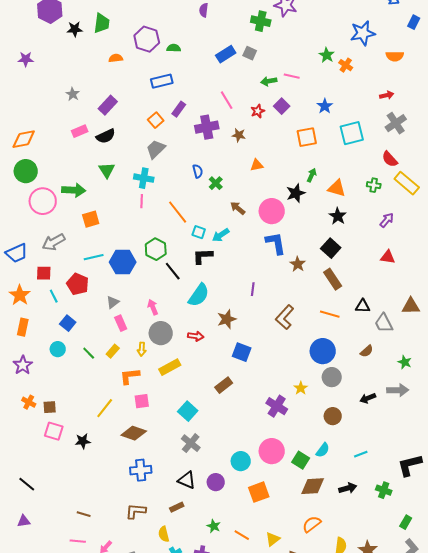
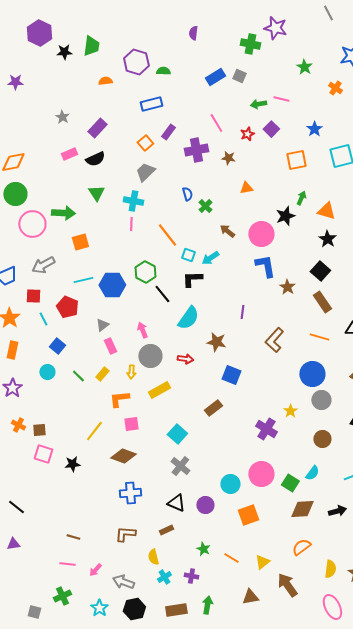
green star: (327, 55) -> (304, 67), moved
brown star: (227, 319) -> (216, 342), turned 30

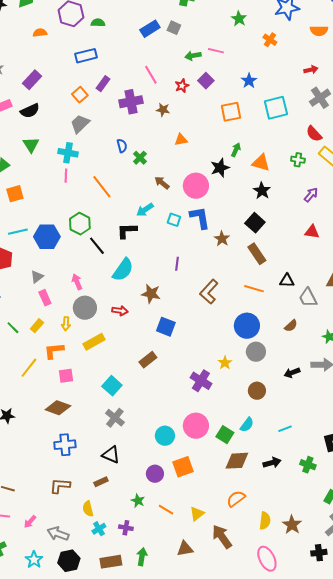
cyan square: (188, 255) -> (174, 220), moved
yellow line: (94, 431) -> (29, 368), moved
purple circle: (205, 505) -> (155, 474), moved

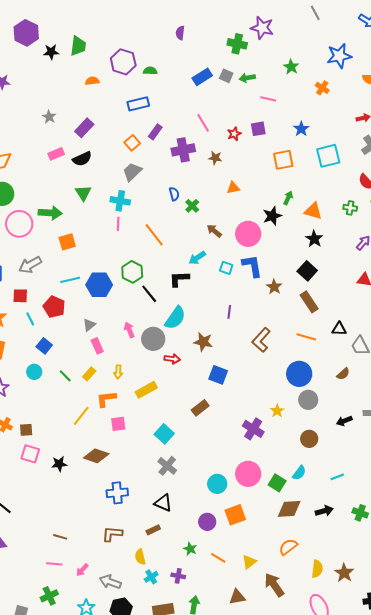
green arrow: (193, 56) -> (247, 78), moved
purple square: (206, 81) -> (258, 129), turned 35
gray circle: (85, 308) -> (153, 339), moved
brown diamond: (58, 408) -> (96, 456), moved

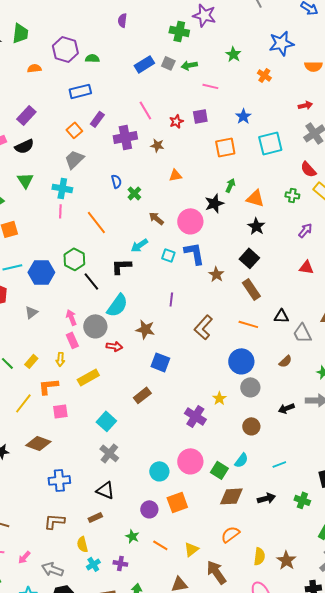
pink rectangle: (97, 346) -> (72, 340), moved

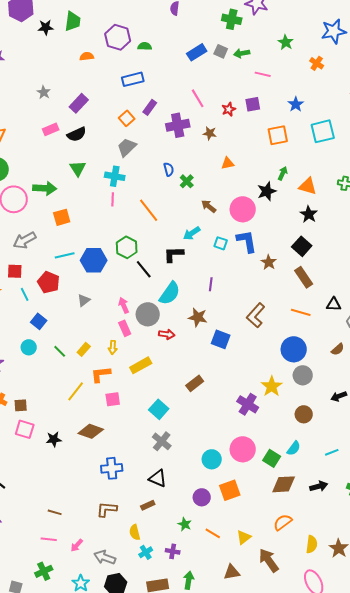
purple line: (171, 299) -> (211, 284), moved
blue square: (160, 362) -> (221, 339), moved
yellow star: (219, 398) -> (272, 386), size x1.5

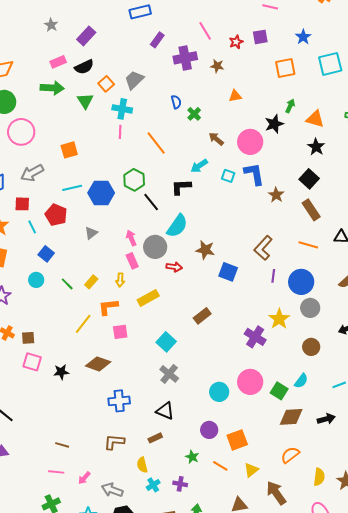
orange square: (127, 118) -> (106, 84), moved
green arrow: (45, 188) -> (52, 88), moved
purple line: (211, 284) -> (273, 276), moved
orange square: (230, 490) -> (237, 440), moved

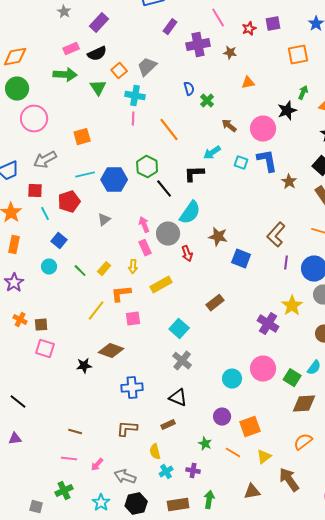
red pentagon: (56, 215) -> (69, 202), turned 30
red arrow: (174, 267) -> (187, 254), turned 63
black star: (61, 372) -> (84, 366), moved

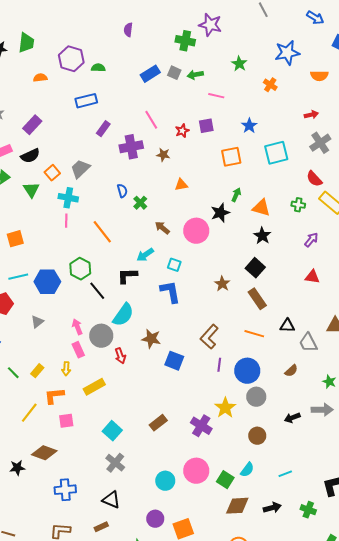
blue L-shape: (267, 161) -> (170, 292), moved
brown rectangle: (215, 303) -> (158, 423), moved

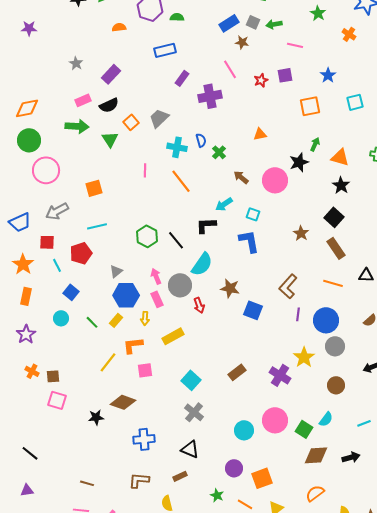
cyan square: (276, 153) -> (355, 102), size x0.7
brown star: (163, 155) -> (242, 42), moved
cyan cross: (68, 198) -> (177, 147), moved
green hexagon: (80, 269) -> (147, 236), moved
blue hexagon: (47, 282) -> (126, 295), moved

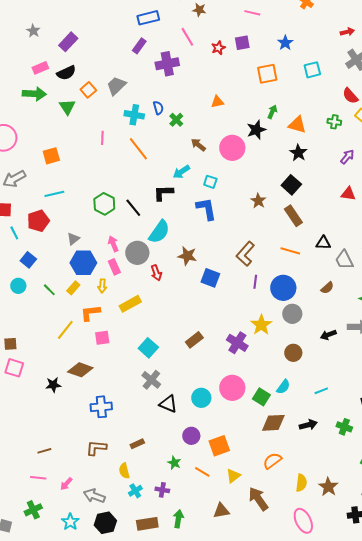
blue rectangle: (165, 50) -> (148, 18), moved
black triangle: (190, 449) -> (168, 404), moved
brown line: (87, 483) -> (44, 451), turned -32

